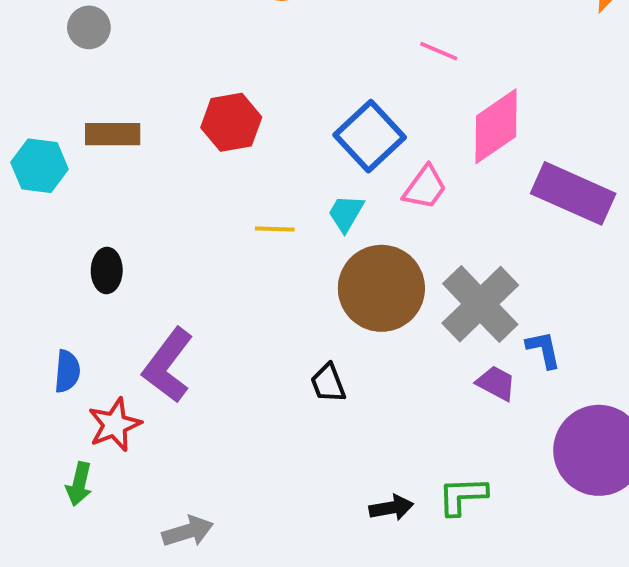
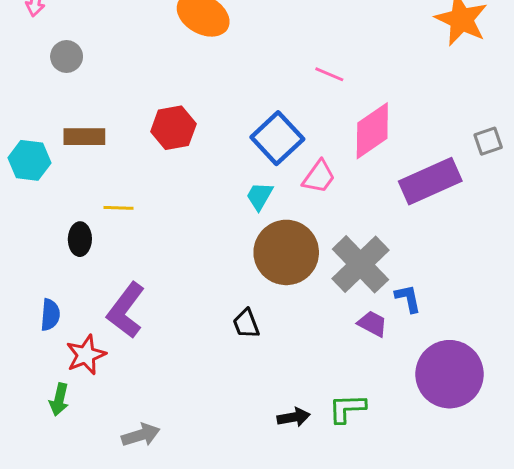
purple rectangle: (573, 193) -> (430, 181), turned -48
yellow line: (275, 229) -> (118, 208), moved

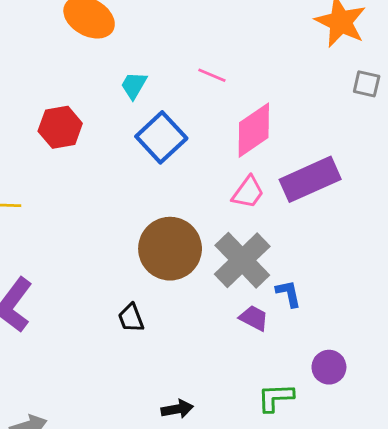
gray square: (488, 141) -> (367, 84), moved, turned 32
pink trapezoid: (319, 177) -> (248, 192), moved
cyan trapezoid: (260, 196) -> (134, 85), moved
purple circle: (450, 374) -> (329, 367), size x0.5
green L-shape: (347, 408) -> (276, 397), moved

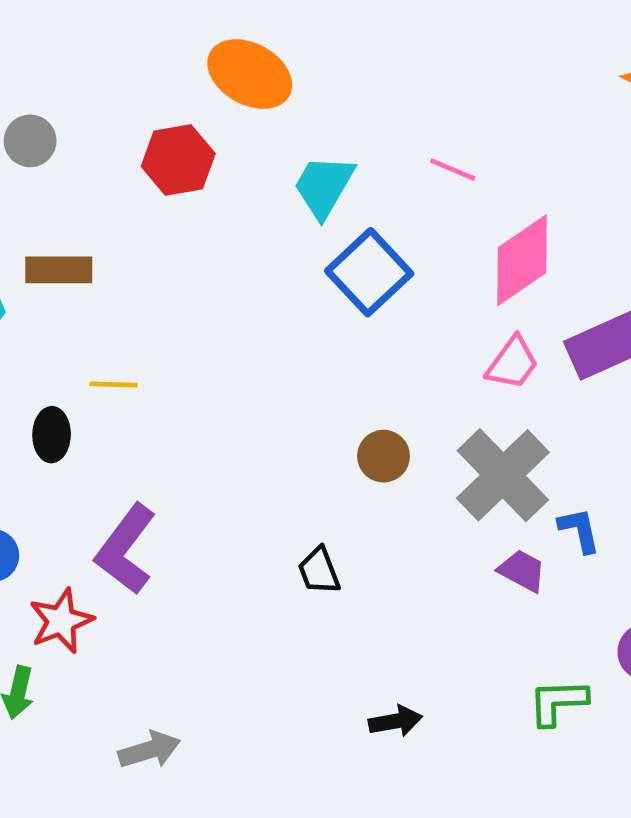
cyan trapezoid: (134, 85) -> (324, 186), size x1.4
red hexagon: (60, 127) -> (178, 160), moved
brown circle: (170, 249) -> (384, 456), size x0.5

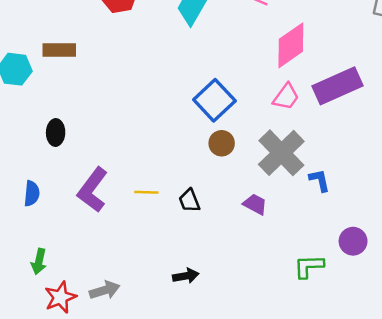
blue square: (369, 272) -> (214, 100), moved
yellow line: (114, 384) -> (146, 192), moved
purple trapezoid: (522, 571) -> (255, 204), moved
red star: (61, 621) -> (60, 297), moved
black arrow: (395, 721) -> (186, 276), moved

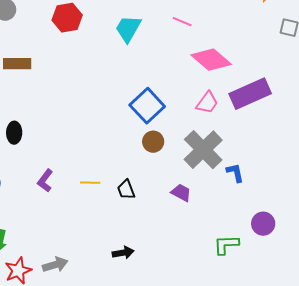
pink diamond: (291, 45) -> (211, 60), turned 75
purple L-shape: (93, 190) -> (45, 181), size x0.6

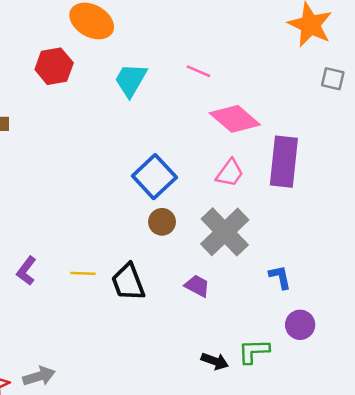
purple rectangle: (250, 94) -> (284, 162), turned -60
blue L-shape: (235, 173) -> (280, 277), moved
black trapezoid: (126, 190) -> (128, 282), size x1.5
black arrow: (123, 253) -> (215, 361), moved, turned 30

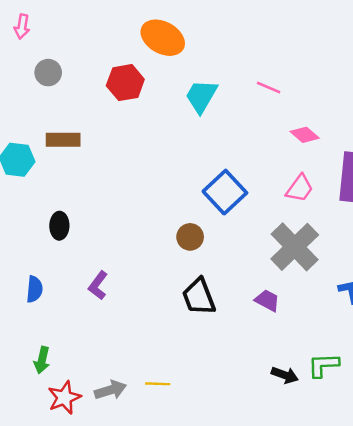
pink diamond: (235, 119) -> (305, 135), size x0.6
brown circle: (162, 222) -> (190, 237), moved
yellow line: (83, 273) -> (158, 384), moved

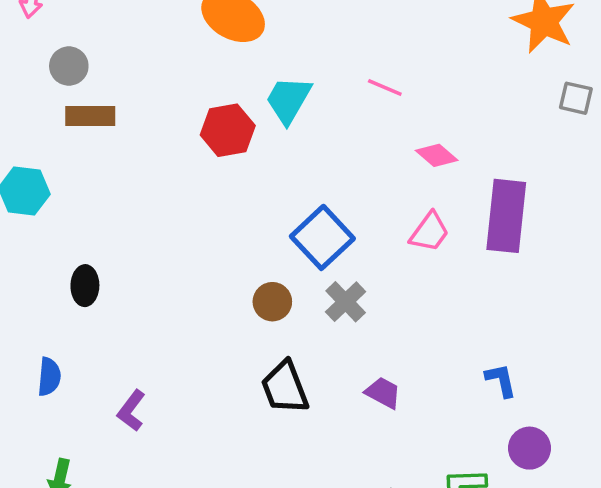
red hexagon: (125, 83) -> (228, 130), moved
brown rectangle: (63, 140) -> (90, 116), moved
gray cross: (295, 247) -> (346, 302), moved, size x0.6
purple L-shape: (98, 285) -> (131, 411), moved

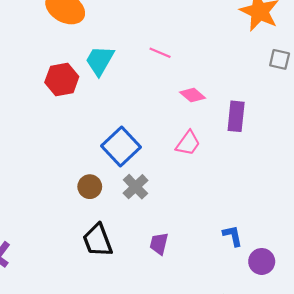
purple rectangle: (506, 216) -> (236, 116), moved, size x0.7
purple trapezoid: (383, 393) -> (159, 244), turned -105
purple circle: (529, 448) -> (262, 261), moved

